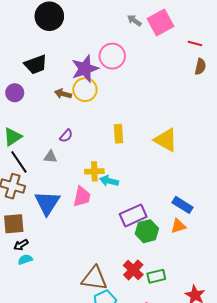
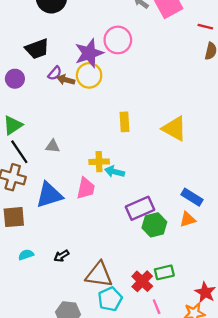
purple semicircle: (66, 136) -> (55, 73), moved
blue triangle: (47, 203) -> (49, 195), turned 40
black arrow: (21, 245) -> (61, 256), moved
red cross: (133, 270) -> (142, 281), moved

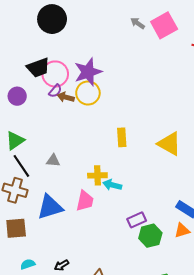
pink circle: (118, 40) -> (55, 74), moved
purple rectangle: (140, 208) -> (137, 220), size x0.7

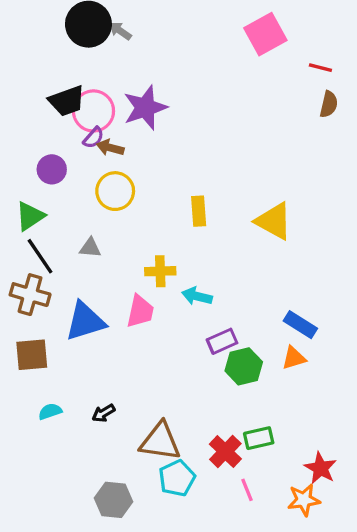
gray arrow: (138, 23) -> (120, 31), moved
yellow circle: (88, 93) -> (115, 191), moved
purple circle: (17, 96) -> (52, 169), moved
cyan arrow: (112, 185) -> (197, 296), moved

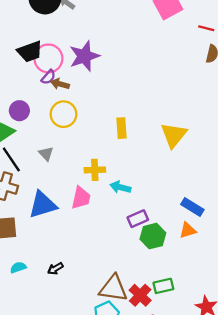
purple circle: (52, 169) -> (19, 111), moved
yellow triangle: (274, 221) -> (174, 135), turned 40
gray triangle: (90, 248) -> (46, 154), turned 42
brown triangle: (160, 441) -> (113, 288), moved

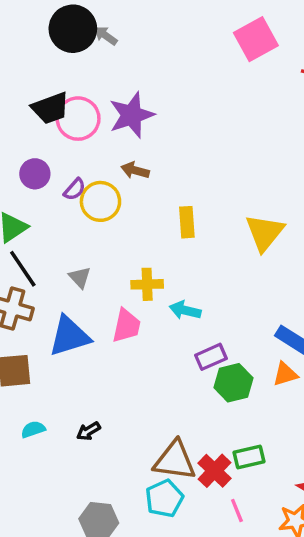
purple semicircle: (48, 77) -> (75, 189), moved
brown arrow: (60, 84) -> (135, 170), moved
purple circle: (19, 111) -> (35, 174), moved
gray triangle: (46, 154) -> (80, 277), moved

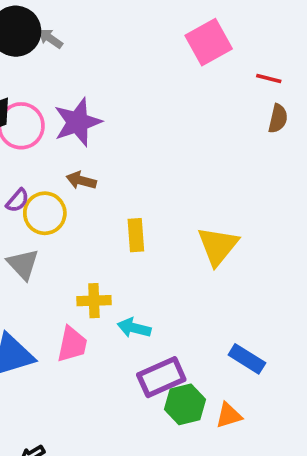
gray triangle: (80, 277) -> (23, 264), moved, size x1.4
purple rectangle: (211, 357) -> (161, 377), size x1.4
orange triangle: (285, 374) -> (229, 415), moved

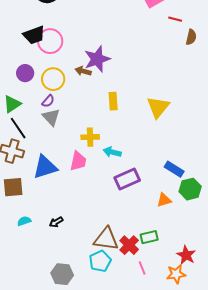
red line: (269, 78) -> (175, 19), moved
purple star: (78, 122) -> (97, 59), moved
purple semicircle: (17, 200) -> (48, 101), moved
yellow circle: (45, 213) -> (53, 79), moved
green hexagon: (185, 404) -> (190, 189), moved

